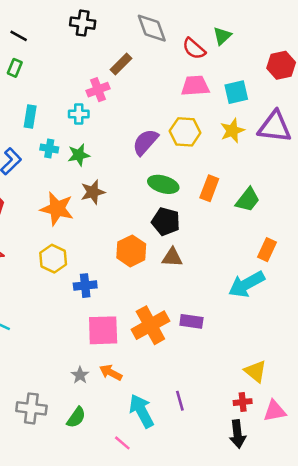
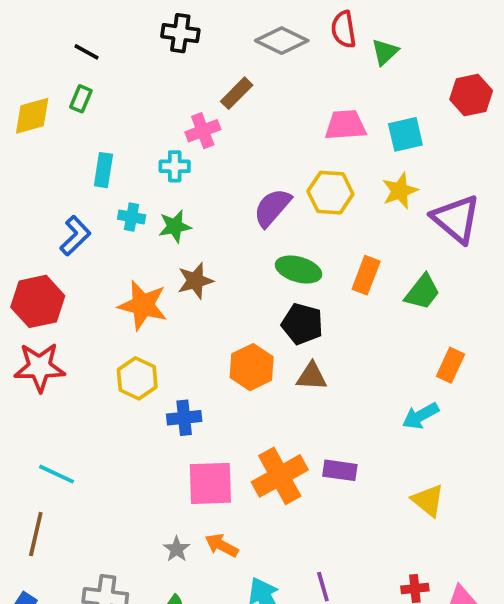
gray diamond: (152, 28) -> (282, 41), turned -44
red semicircle: (194, 49) -> (344, 29), moved, turned 40
purple triangle: (275, 127) -> (456, 219), moved, turned 33
cyan arrow: (246, 284) -> (420, 416), size x0.7
yellow triangle: (255, 371) -> (428, 500), moved

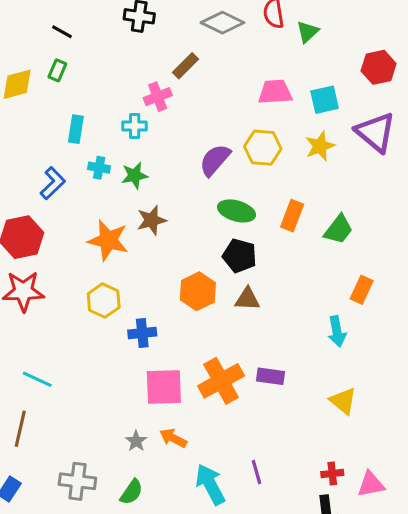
purple triangle: (456, 219) -> (376, 132), moved
cyan arrow: (420, 416) -> (337, 331), turned -72

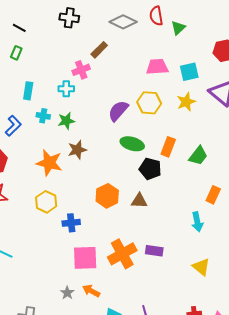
black pentagon: (240, 256) -> (150, 169), moved

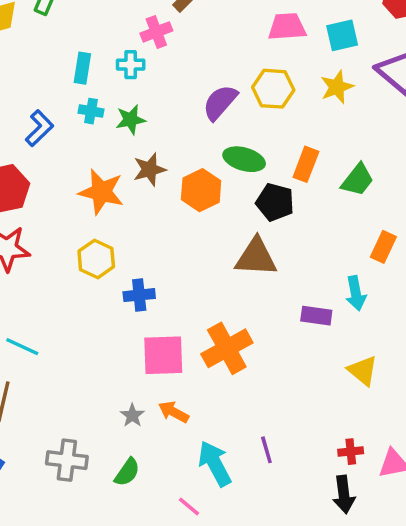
cyan rectangle: (28, 91) -> (82, 68), moved
orange hexagon: (107, 196) -> (201, 190), moved
brown triangle: (139, 201) -> (256, 257), size x1.5
purple rectangle: (154, 251) -> (316, 316), moved

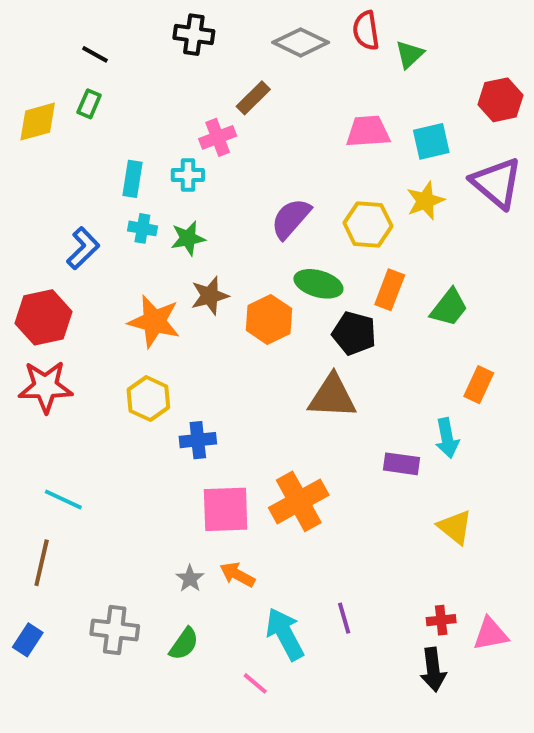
yellow hexagon: (273, 89) -> (368, 224), moved

